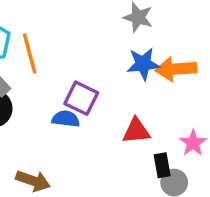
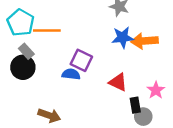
orange line: (30, 53) -> (47, 31), turned -75
red triangle: (136, 131) -> (118, 82), turned 30

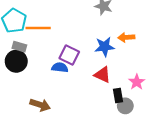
blue star: (123, 37) -> (105, 47), moved
orange arrow: (144, 41) -> (126, 37), size x0.7
gray rectangle: (26, 51) -> (19, 47), turned -32

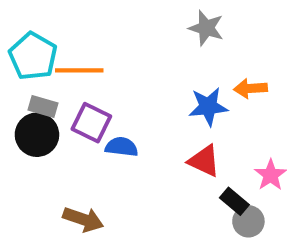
purple square: (69, 55) -> (91, 123), moved
black rectangle: (118, 96) -> (234, 201), turned -40

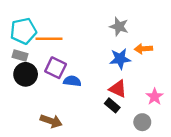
gray star: (206, 28) -> (119, 27), moved
cyan pentagon: (33, 56) -> (23, 31), turned 30
gray rectangle: (43, 107) -> (20, 55), moved
black rectangle: (234, 201) -> (112, 105), moved

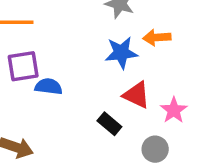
purple square: (56, 68) -> (23, 66), turned -35
red triangle: (118, 89) -> (136, 95), moved

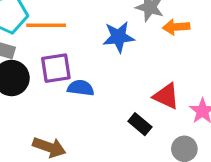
orange arrow: (157, 37) -> (176, 27), moved
blue star: (121, 53) -> (118, 37), moved

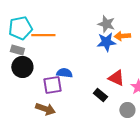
blue star: (118, 37) -> (106, 42), moved
purple square: (56, 68) -> (52, 85), moved

